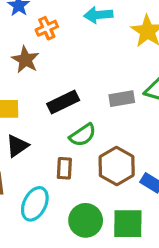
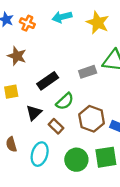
orange cross: (47, 28) -> (27, 23), moved, turned -32
black triangle: (17, 146) -> (34, 113), moved
brown rectangle: (64, 168) -> (56, 126), turned -40

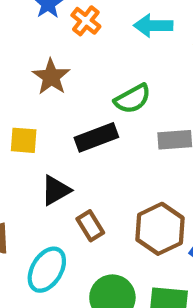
green semicircle: (65, 101) -> (133, 99), moved

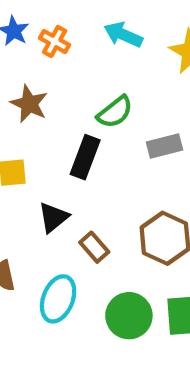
cyan arrow: (153, 26) -> (123, 35), turned 33
black rectangle: (96, 137) -> (85, 157), turned -39

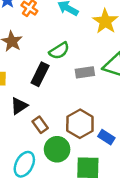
cyan ellipse: (58, 299) -> (24, 164), moved
green circle: (129, 316) -> (57, 149), moved

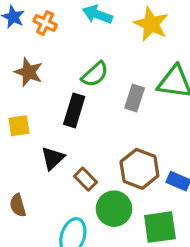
gray rectangle: (85, 72) -> (135, 98), turned -54

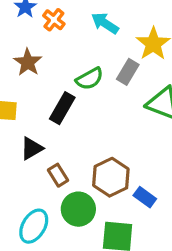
gray rectangle: (135, 98) -> (128, 72), moved

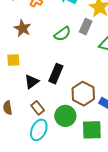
black rectangle: (62, 108) -> (56, 74), moved
brown rectangle: (58, 175) -> (38, 108), moved

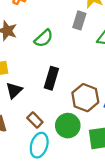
green semicircle: (62, 34) -> (44, 38), moved
black triangle: (32, 82) -> (14, 90), moved

